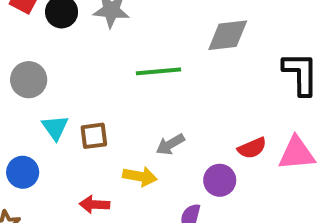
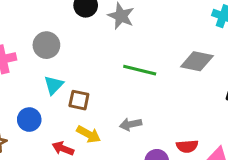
blue circle: (23, 172) -> (29, 120), moved
yellow arrow: (140, 176) -> (89, 134), moved

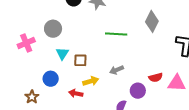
gray diamond: (197, 61) -> (152, 21), turned -65
yellow arrow: (89, 134) -> (91, 81), turned -35

